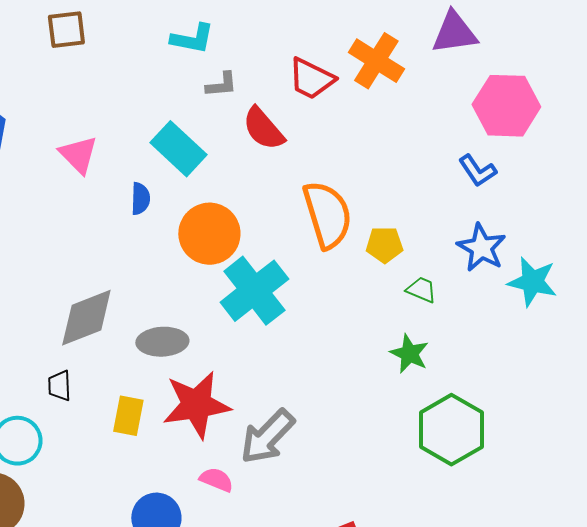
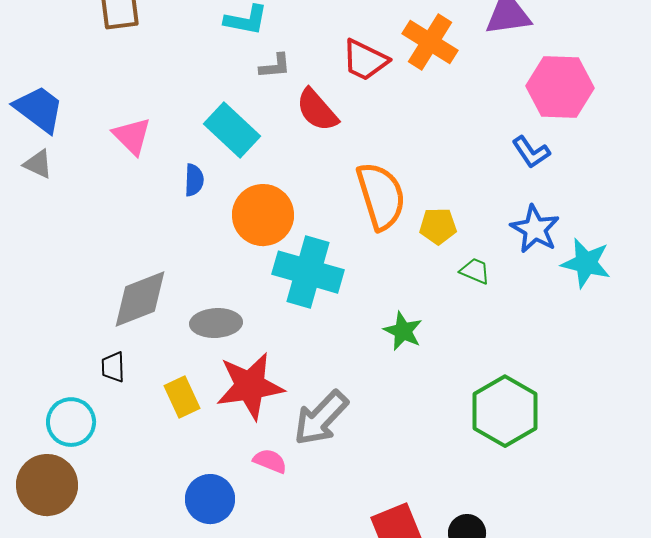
cyan cross: (254, 291) -> (308, 272), turned -36
green star: (409, 354) -> (403, 331), moved
yellow rectangle: (128, 416) -> (182, 397), turned -36

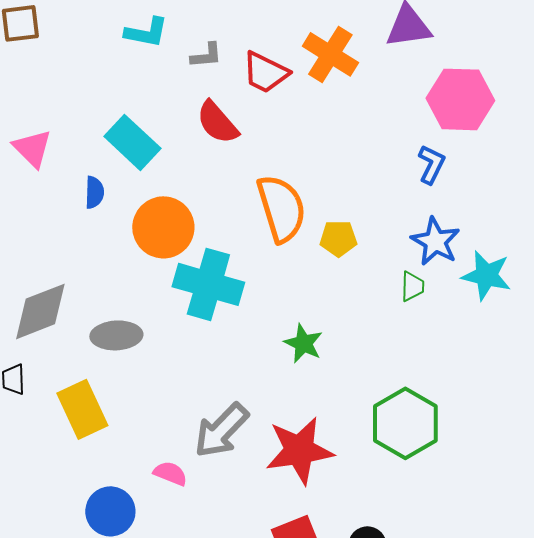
gray L-shape: (275, 66) -> (206, 55), moved
blue L-shape: (531, 152) -> (431, 164), turned -120
green trapezoid: (475, 271) -> (412, 286), moved, turned 68
red star: (250, 386) -> (299, 450), moved
yellow rectangle: (182, 397) -> (82, 409), size x1.4

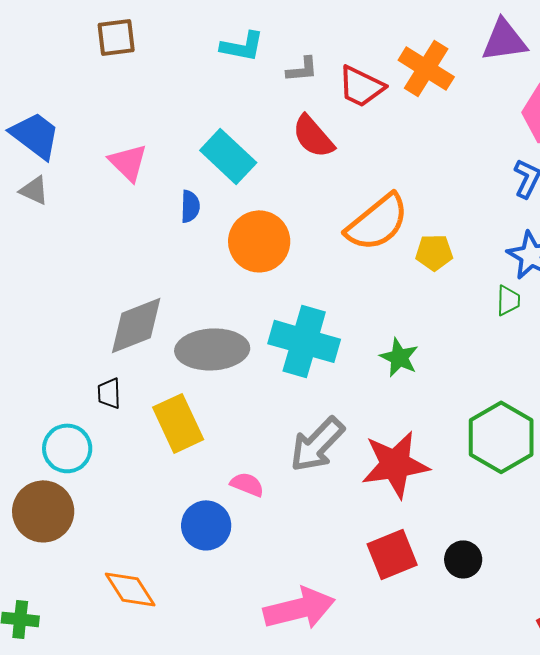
orange semicircle: (281, 208) -> (377, 222), turned 68
cyan cross: (208, 284) -> (304, 341), moved
gray ellipse: (116, 335) -> (212, 349), size x1.4
pink semicircle: (170, 473) -> (247, 484), moved

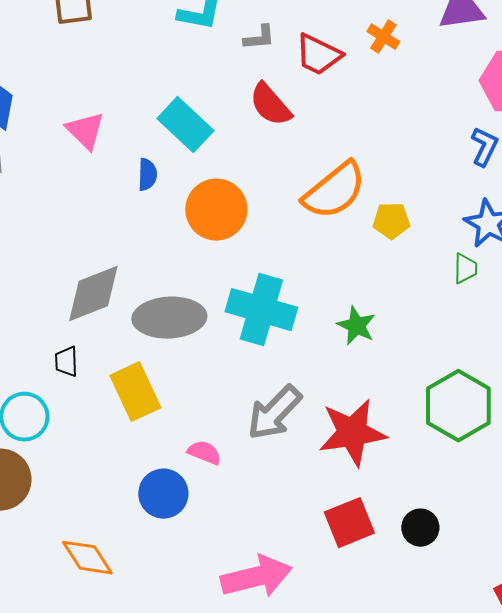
orange cross: (426, 68) -> (383, 37), size x0.6

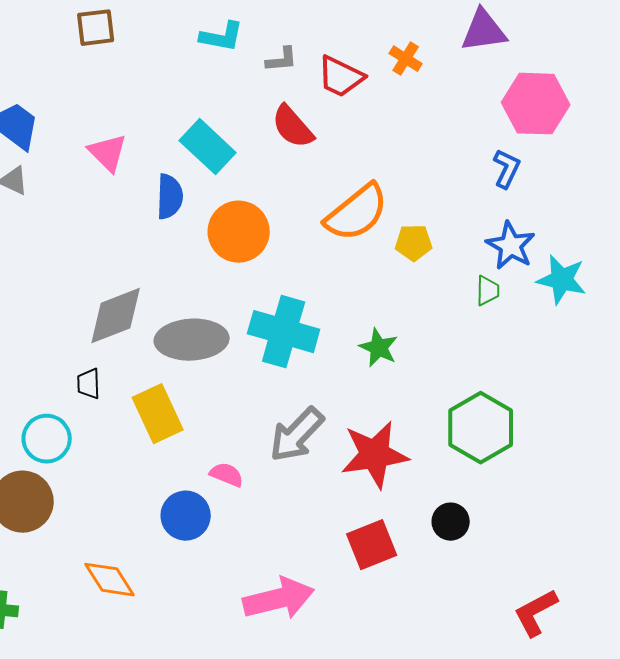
blue semicircle: (147, 175) -> (170, 197), size x1.4
black circle: (420, 528) -> (451, 522), moved

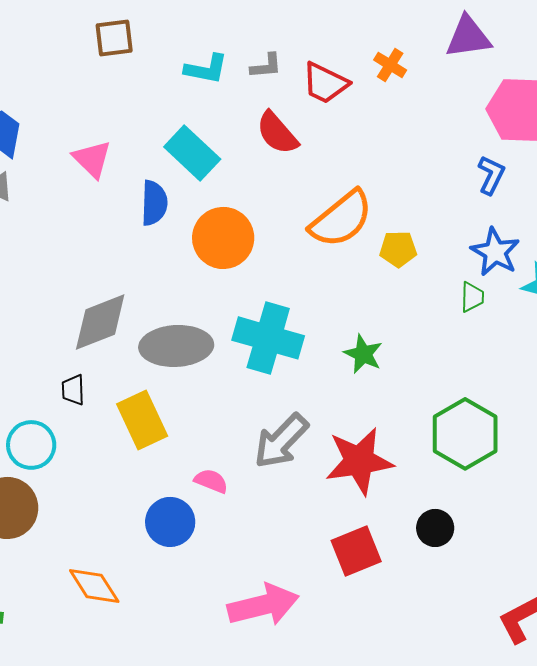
brown square: (96, 28) -> (114, 38), moved
cyan L-shape: (222, 37) -> (206, 69), moved

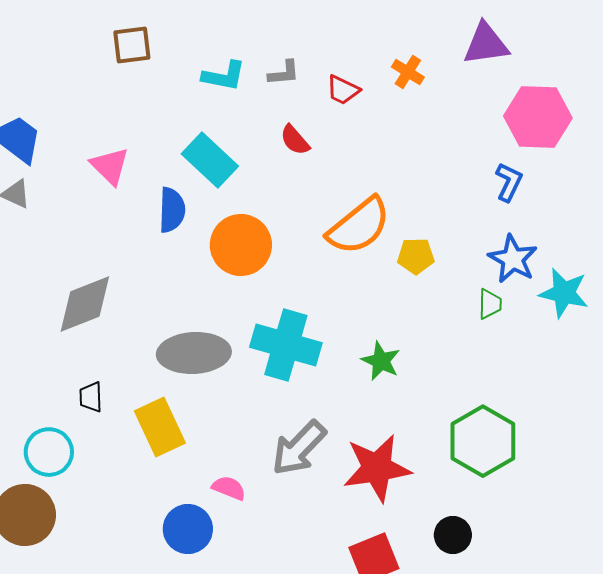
red trapezoid: (325, 83) -> (343, 90), size x0.7
red semicircle: (277, 133) -> (295, 140), size x0.7
gray diamond: (100, 322) -> (85, 304), moved

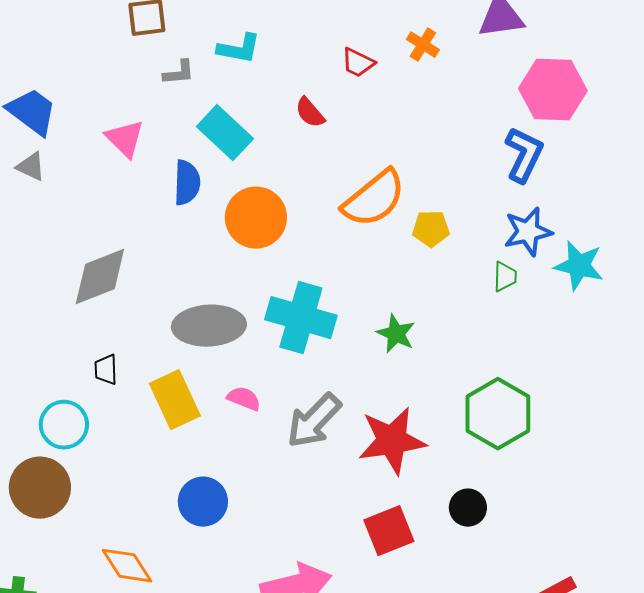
gray L-shape: (284, 73) -> (179, 73), moved
blue L-shape: (509, 182) -> (524, 155), size x1.4
blue star: (513, 259) -> (528, 232), turned 30
pink semicircle: (229, 488) -> (244, 399), moved

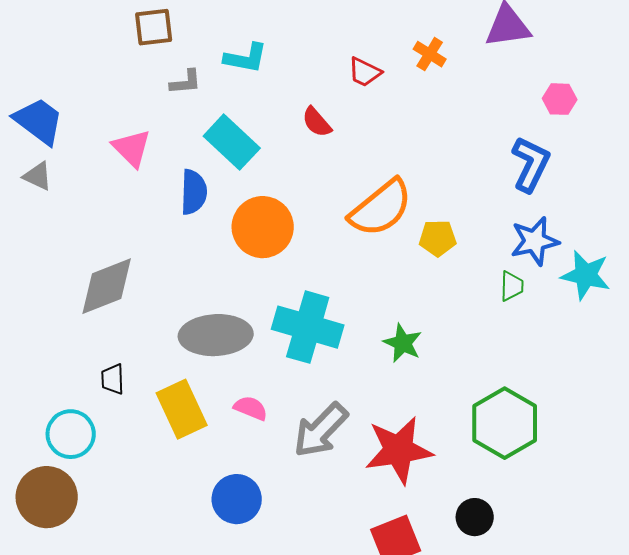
pink hexagon: (553, 90) -> (560, 99), size x0.5
blue circle: (203, 502) -> (237, 499), moved

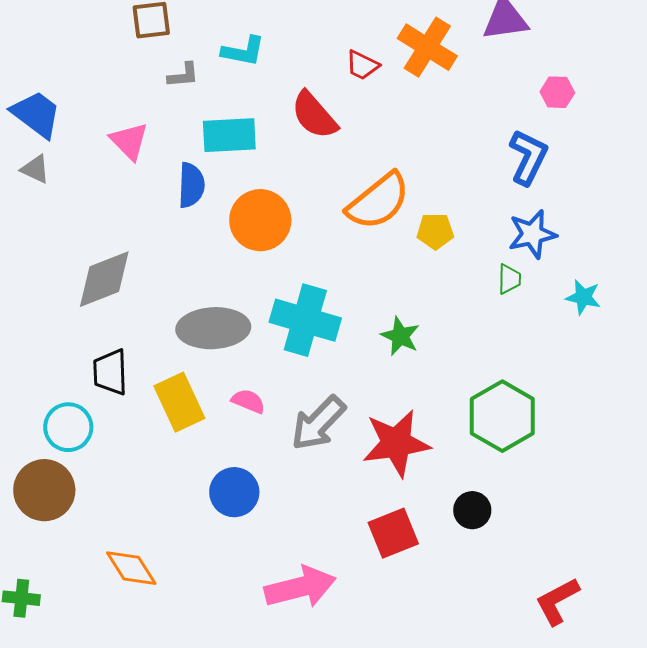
orange cross: (430, 54) -> (427, 47), size x1.8
red semicircle: (317, 122) -> (314, 115), size x1.6
cyan rectangle: (232, 142) -> (229, 135), turned -46
cyan star: (586, 275) -> (583, 297), moved, size x0.7
black trapezoid: (113, 379) -> (110, 372), size x1.5

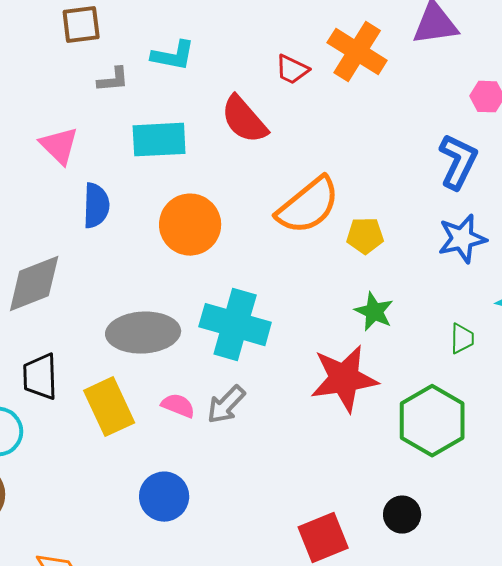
blue semicircle: (191, 185) -> (96, 206), moved
green trapezoid: (509, 279) -> (462, 339), moved
green star: (400, 336) -> (374, 312), moved
gray arrow: (318, 423) -> (226, 405), moved, size x0.7
red star: (396, 443) -> (344, 379), moved

